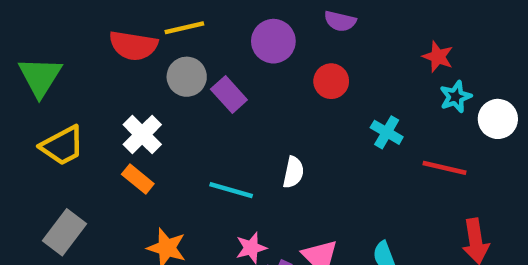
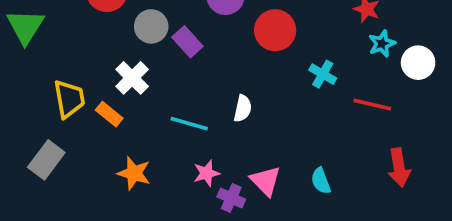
red circle: (331, 81) -> (275, 30), size x1.4
white cross: (142, 135) -> (132, 78), moved
yellow trapezoid: (62, 146) -> (69, 99), moved, turned -72

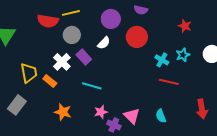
purple rectangle: (187, 42) -> (84, 57), moved
cyan star: (382, 44) -> (183, 55), moved
red line: (372, 105) -> (169, 82), moved
white semicircle: (243, 108) -> (104, 43), moved, turned 32

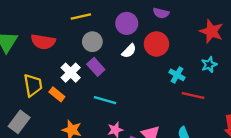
red semicircle: (48, 21) -> (43, 42), moved
red star: (185, 26) -> (211, 31), size x1.5
gray circle: (72, 35) -> (92, 42), moved
white semicircle: (104, 43) -> (129, 51), moved
cyan cross: (162, 60) -> (177, 75), moved

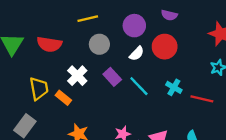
purple rectangle: (96, 67) -> (112, 77), moved
cyan cross: (177, 75) -> (174, 87), moved
cyan line: (105, 100) -> (139, 86), moved, turned 30

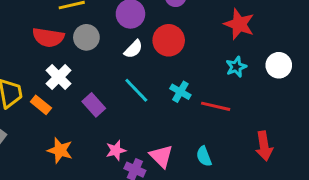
red semicircle: (49, 44) -> (48, 37), moved
purple rectangle: (112, 77) -> (94, 105), moved

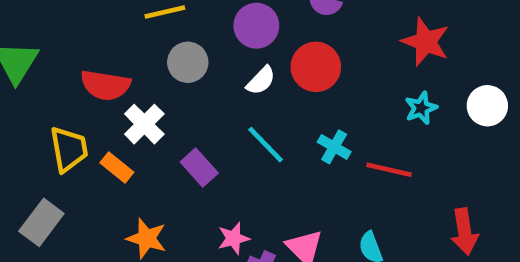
red semicircle: (48, 37) -> (105, 85), moved

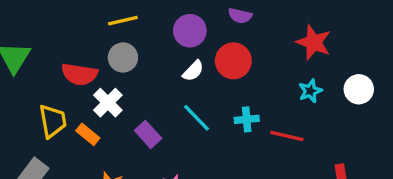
gray circle: (188, 62) -> (123, 57), moved
cyan cross: (334, 147) -> (247, 119), turned -35

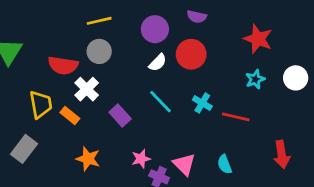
cyan cross: (247, 119) -> (202, 103), turned 36

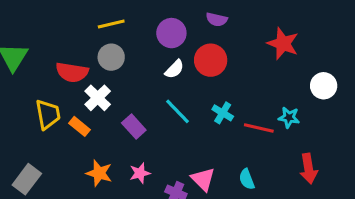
cyan star: (255, 79) -> (289, 117), moved, turned 30
gray rectangle: (24, 149) -> (27, 179), moved
pink star: (141, 159) -> (140, 173), moved

